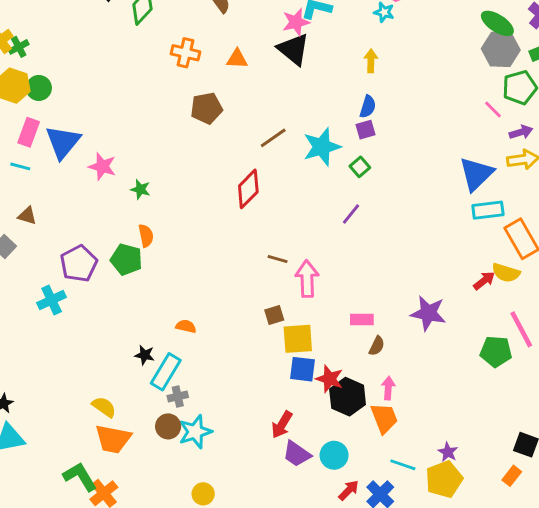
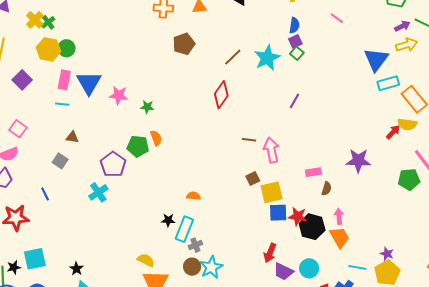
pink line: (493, 110) -> (337, 18), moved
green square: (360, 167) -> (297, 53), moved
green pentagon: (126, 259) -> (138, 146), moved

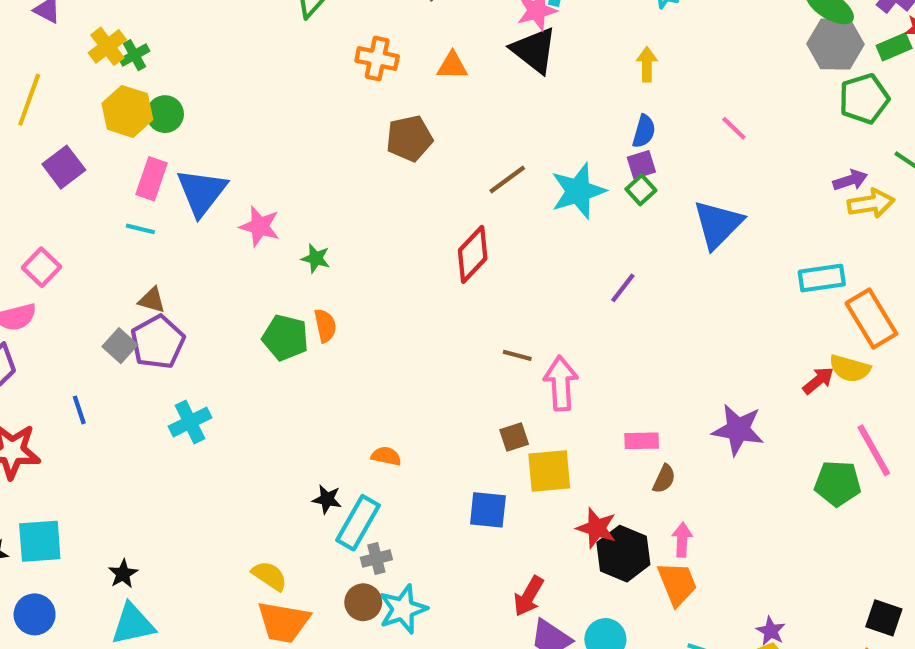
purple arrow: (402, 26) -> (850, 180), moved
blue triangle: (376, 60) -> (718, 224), moved
purple pentagon: (113, 164) -> (158, 342), moved
blue square: (278, 213) -> (488, 510), moved

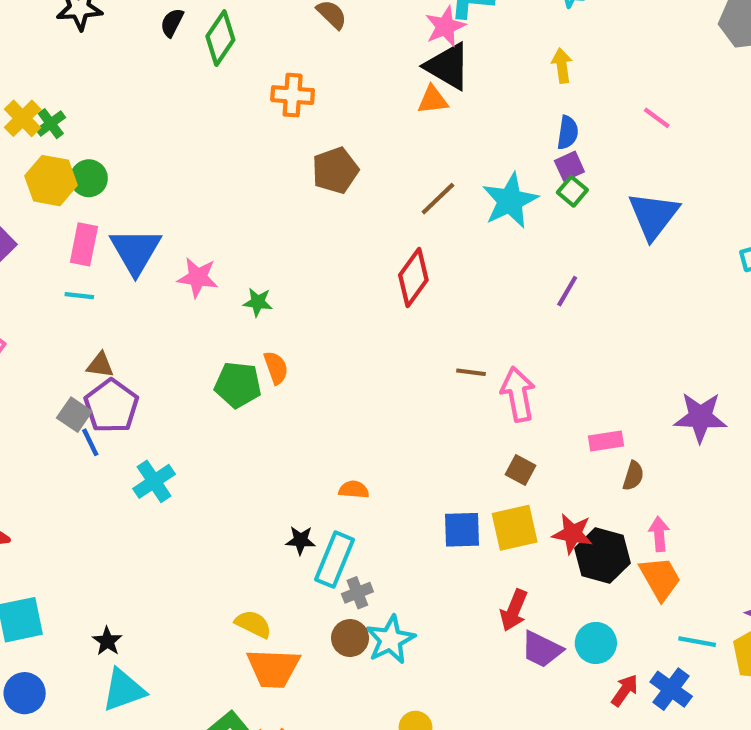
orange triangle: (452, 66) -> (433, 100), moved
blue line: (79, 410) -> (90, 442), moved
brown square: (514, 437) -> (521, 470), moved, turned -36
yellow square: (549, 471) -> (515, 528), moved

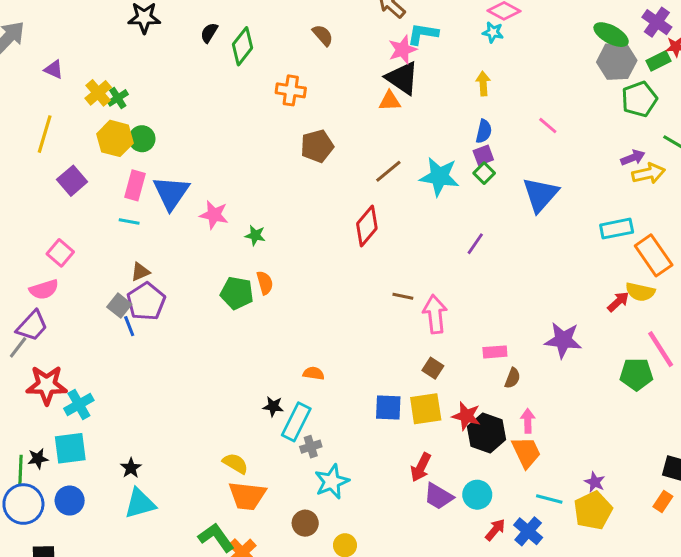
cyan star: (510, 201) -> (439, 177), turned 30
brown triangle: (100, 365) -> (140, 272), turned -36
cyan cross: (154, 481) -> (79, 404), moved
brown circle: (350, 638) -> (305, 523), moved

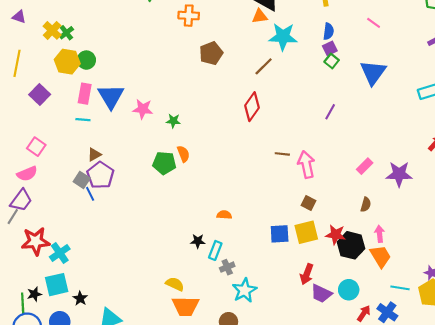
cyan star: (439, 177) -> (283, 37), moved
pink rectangle: (495, 352) -> (365, 166), moved, turned -35
cyan rectangle: (296, 422) -> (215, 250), size x0.7
black star: (131, 468) -> (80, 298), moved

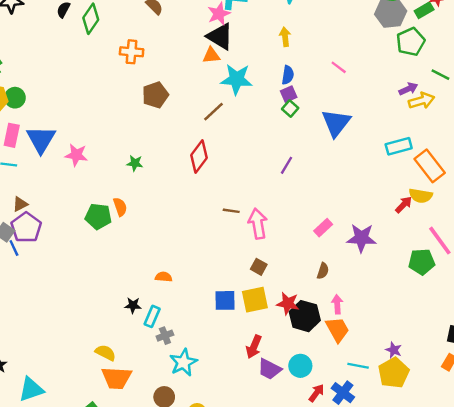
green star: (173, 121) -> (135, 163), moved

